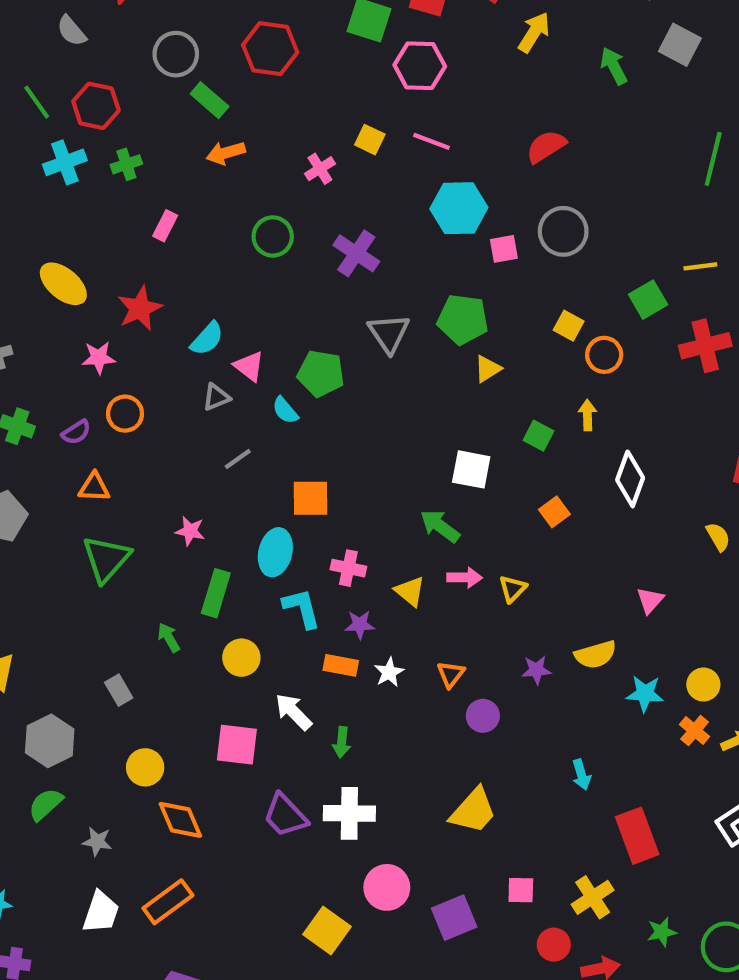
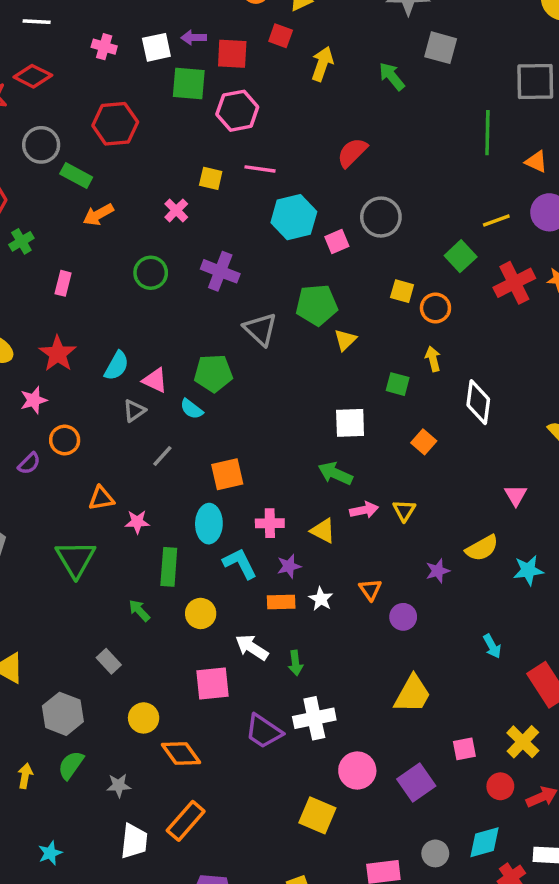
orange triangle: (94, 487) -> (101, 498), moved

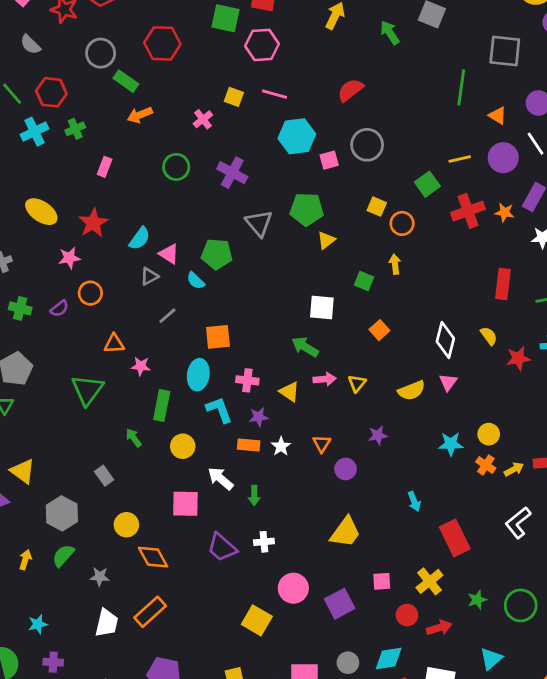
white diamond: (478, 402) -> (445, 340), moved
yellow semicircle: (482, 548) -> (412, 390), moved
white cross: (314, 718) -> (264, 542), size x0.6

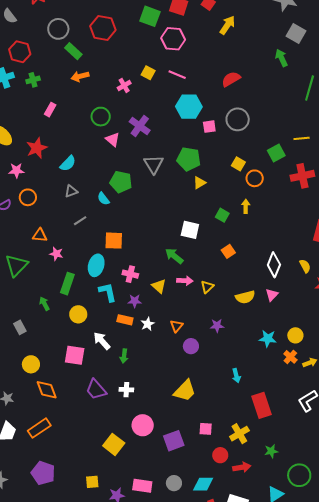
green arrow: (390, 33) -> (281, 58), moved
pink triangle: (169, 254) -> (113, 139), moved
green circle: (521, 605) -> (299, 475), moved

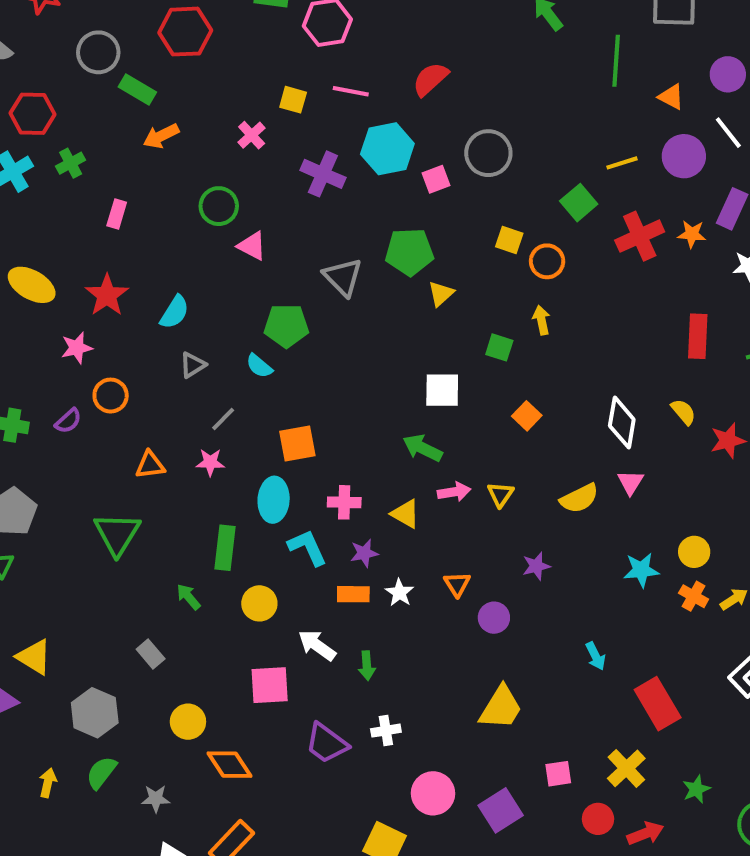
red semicircle: (231, 79) -> (430, 79), moved
purple cross: (140, 126) -> (323, 174), moved
pink star: (56, 254) -> (210, 462), moved

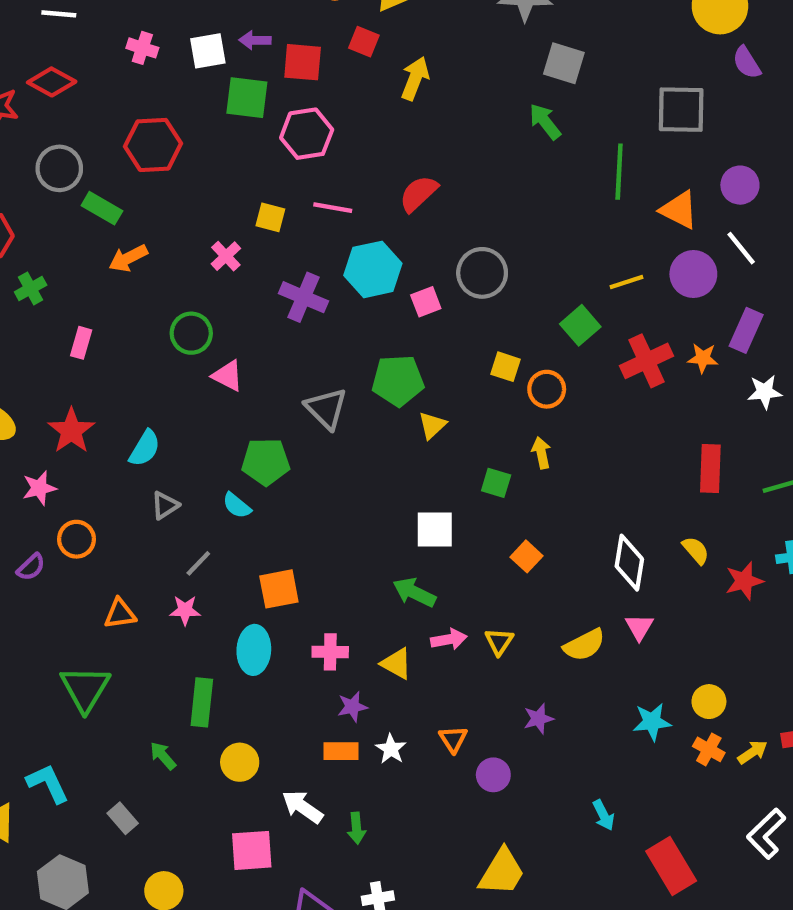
orange triangle: (671, 97) -> (679, 210), size x1.4
cyan L-shape: (307, 547) -> (48, 783), moved

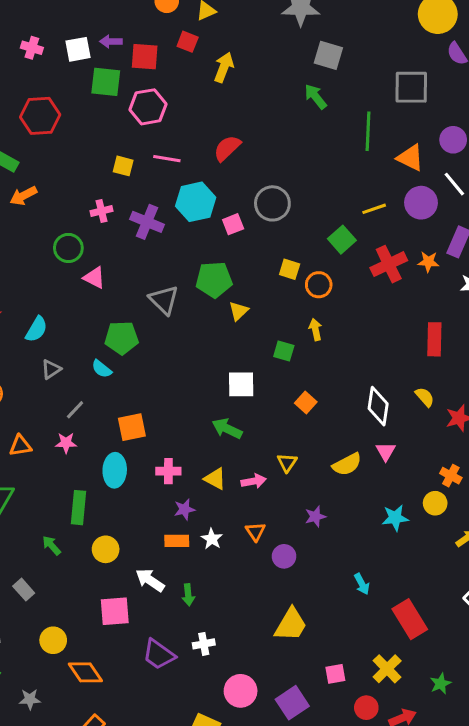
pink cross: (226, 256) -> (102, 211), moved, turned 30
pink arrow: (449, 639) -> (254, 481), moved
orange cross: (709, 749) -> (451, 476), moved

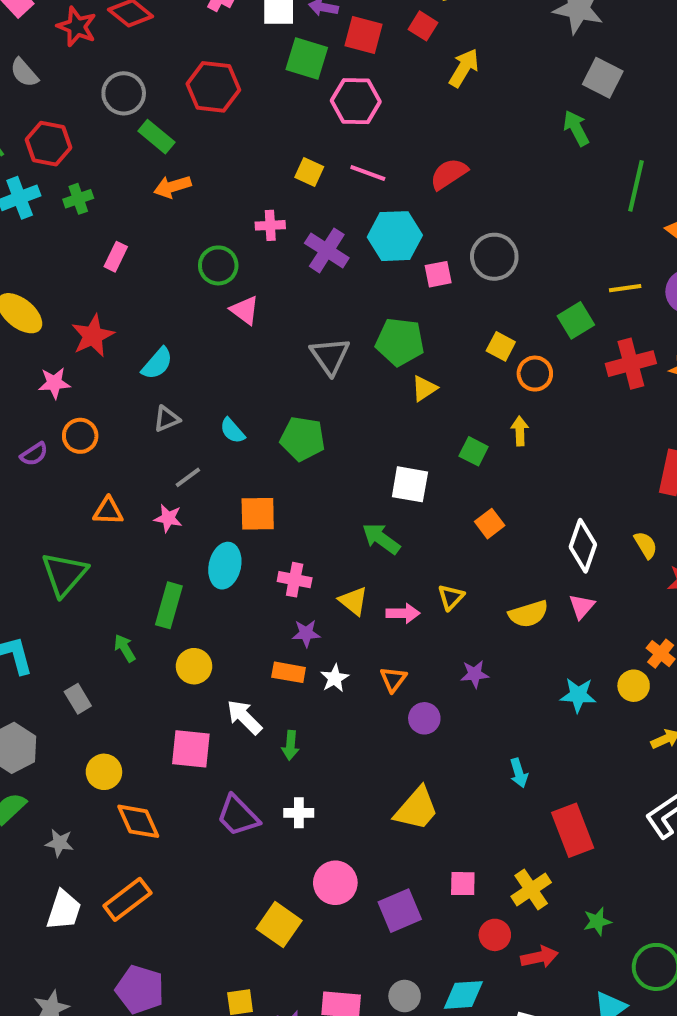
green pentagon: (122, 338) -> (303, 439), moved

